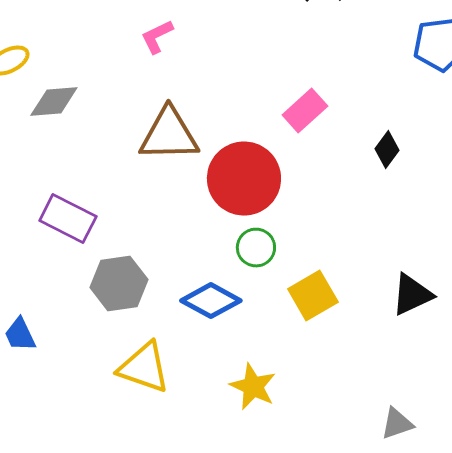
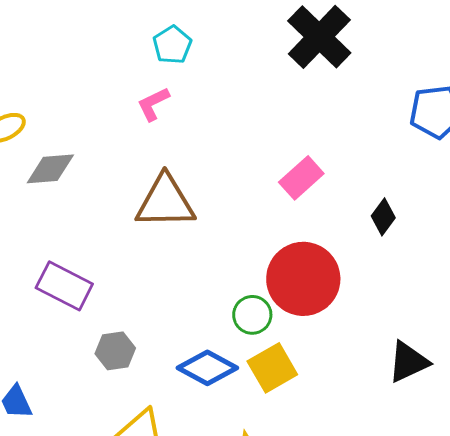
red circle: (244, 179) -> (303, 279), moved
gray hexagon: (119, 284) -> (115, 351), size x0.7
yellow square: (313, 296) -> (272, 368), moved

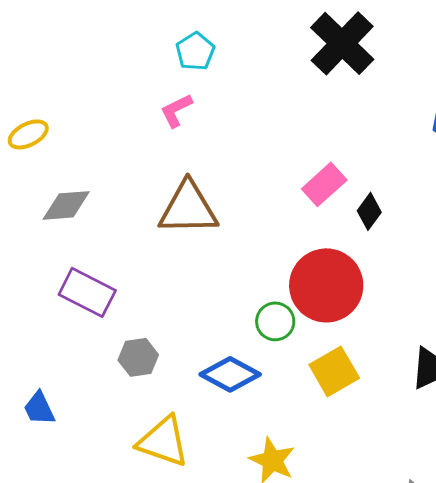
gray diamond: (50, 169) -> (66, 205), moved
black diamond: (383, 217) -> (369, 211), moved
yellow square: (272, 368) -> (334, 371), moved

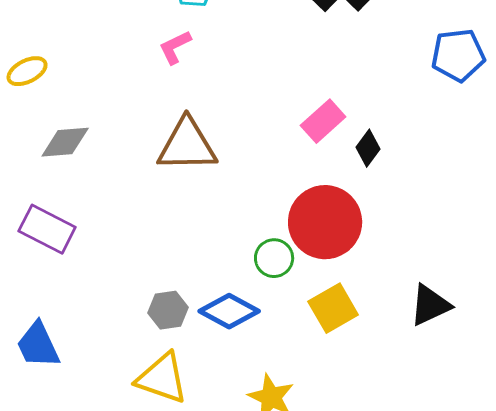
purple rectangle: (87, 292) -> (47, 229), moved
gray hexagon: (138, 357) -> (168, 310), moved
blue trapezoid: (39, 408) -> (38, 345), size x1.4

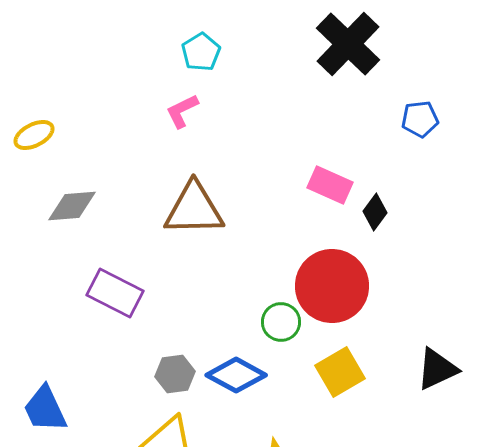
blue pentagon: (458, 55) -> (420, 119), moved, size x0.7
pink rectangle: (323, 121) -> (330, 185), turned 66
purple rectangle: (47, 229) -> (115, 293), moved

